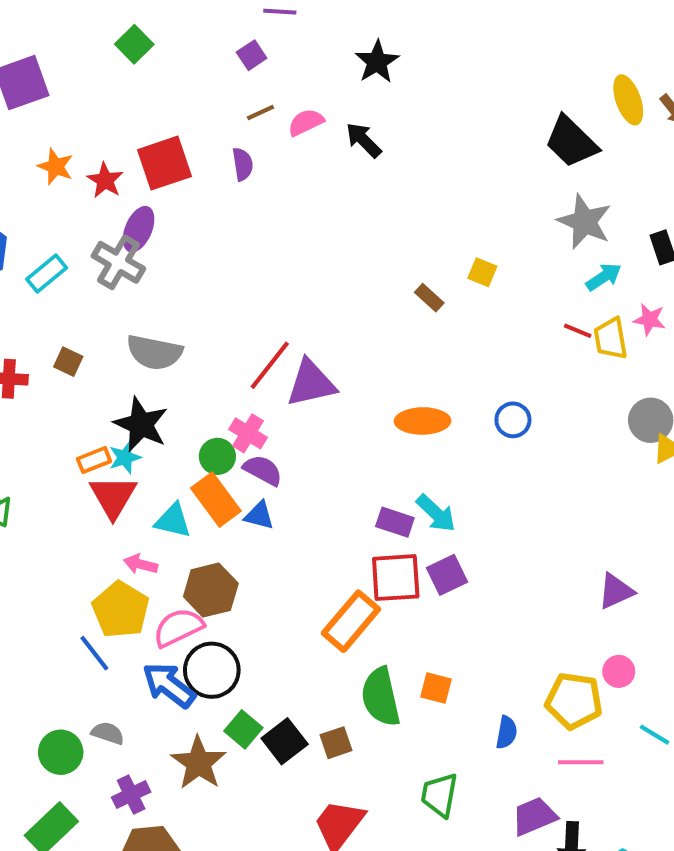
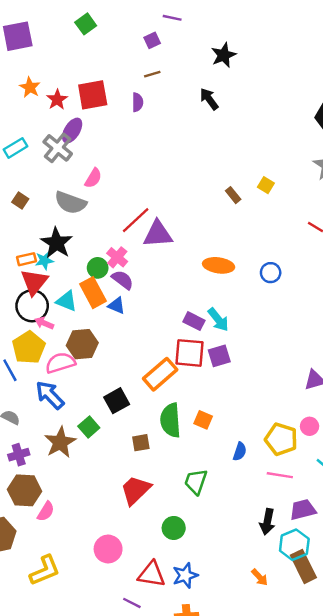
pink semicircle: (306, 122) -> (93, 178), moved, turned 138
black circle: (212, 670) -> (32, 306), moved
black square: (285, 741) -> (117, 401), moved
purple trapezoid: (534, 816) -> (303, 510), moved

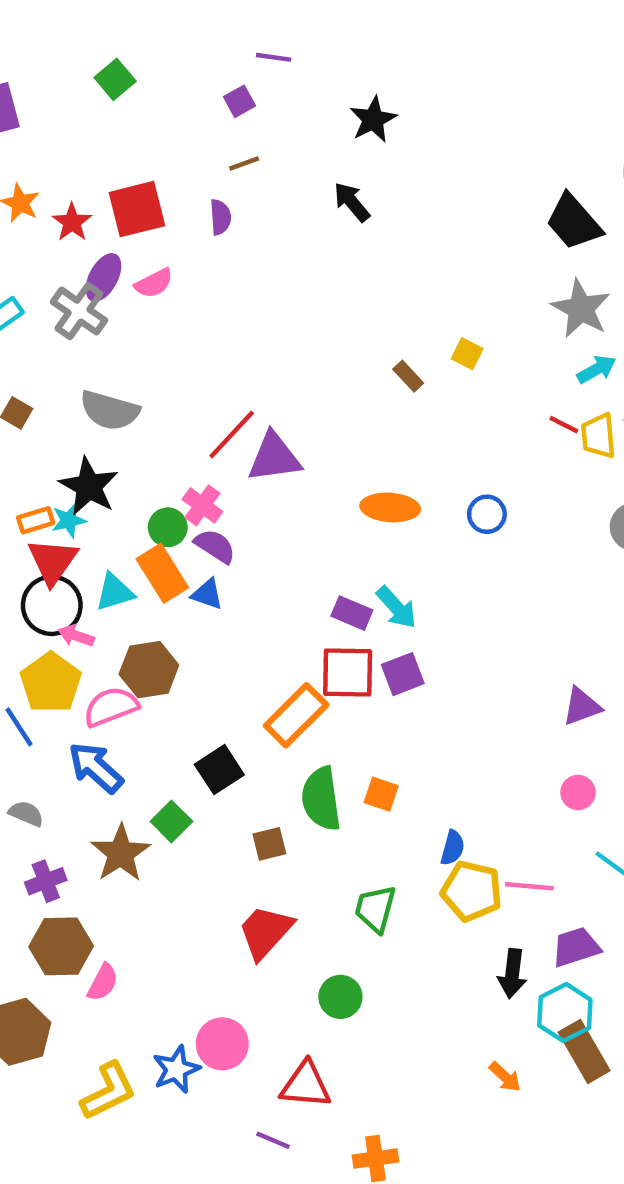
pink semicircle: (93, 178) -> (154, 283), moved, turned 36
cyan triangle: (67, 301) -> (115, 592), turned -35
yellow pentagon: (281, 439) -> (472, 891), moved
blue star: (185, 575) -> (176, 1069), moved

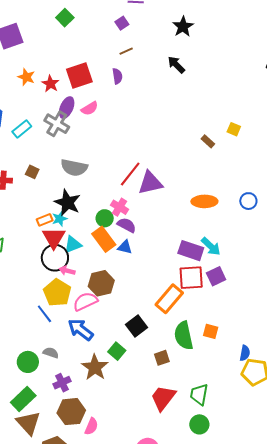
cyan triangle: (115, 592) -> (73, 245), moved
purple rectangle: (352, 613) -> (191, 251), size x1.4
green trapezoid: (375, 909) -> (199, 394), moved

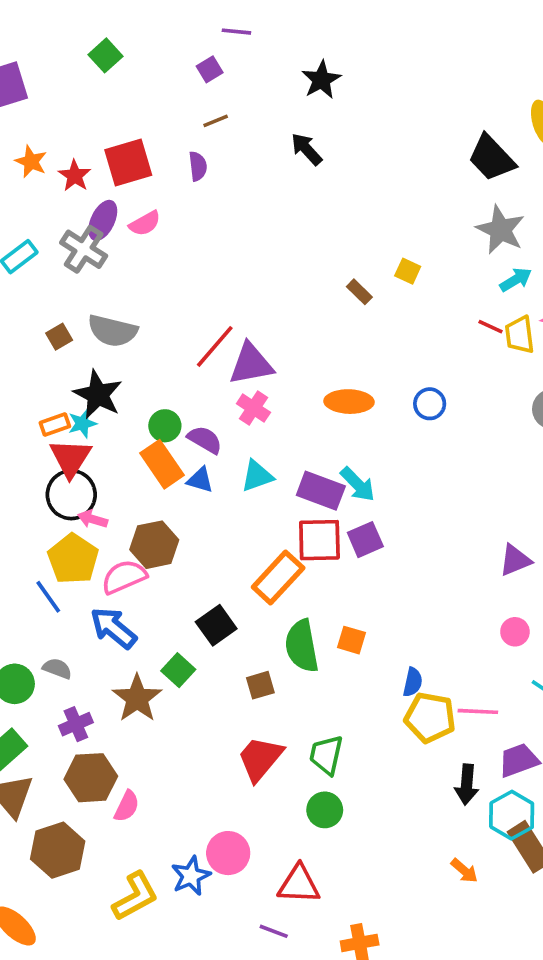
brown square: (32, 172) -> (59, 337), moved, turned 32
pink cross: (119, 207) -> (253, 408), moved
cyan triangle: (73, 245) -> (257, 476), moved

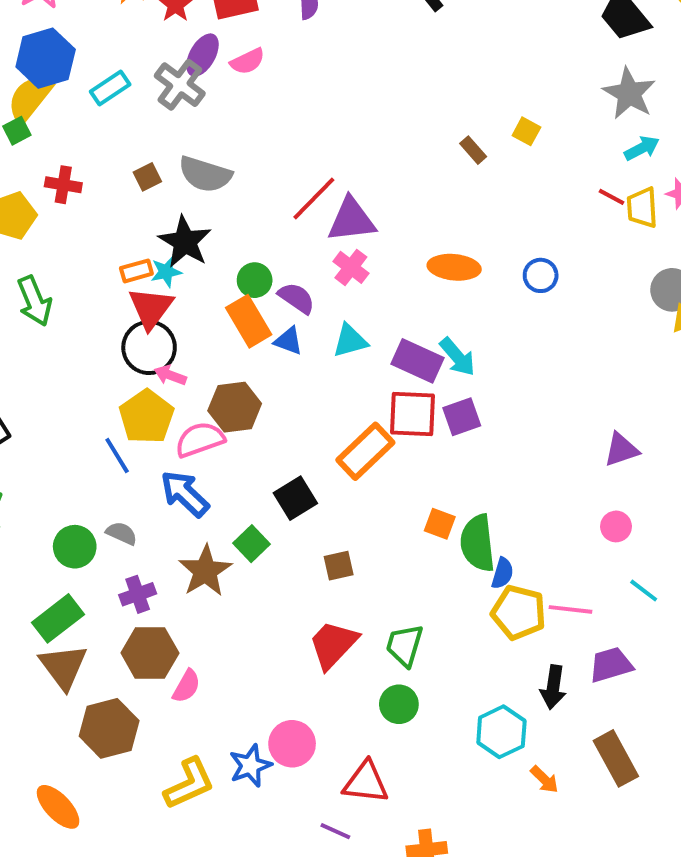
green semicircle: (302, 646) -> (478, 543), moved
cyan hexagon: (512, 815) -> (501, 732), moved

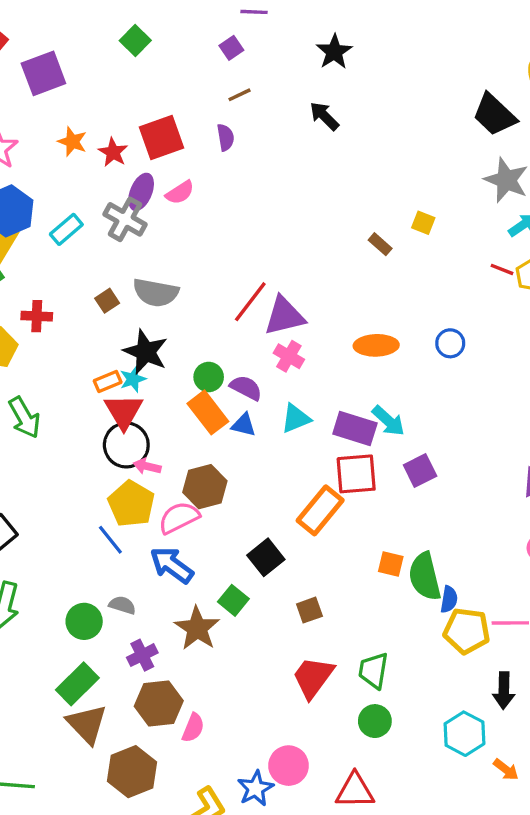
purple square: (462, 417) -> (420, 470), moved

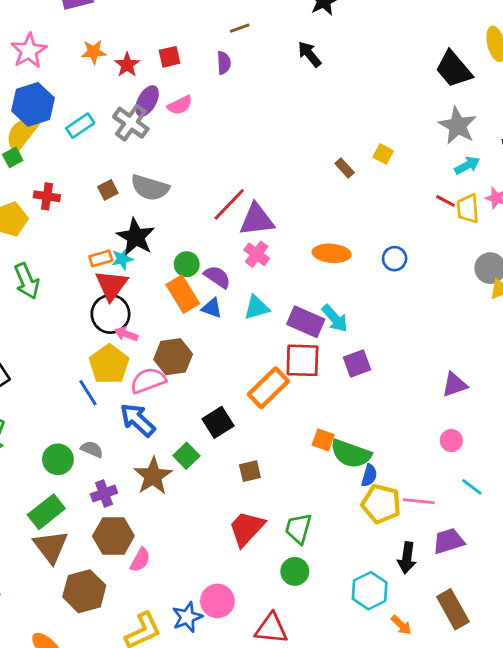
red square: (161, 137) -> (170, 57), size x0.6
orange star: (72, 142) -> (94, 52), turned -30
green semicircle: (425, 576) -> (351, 454), turned -63

